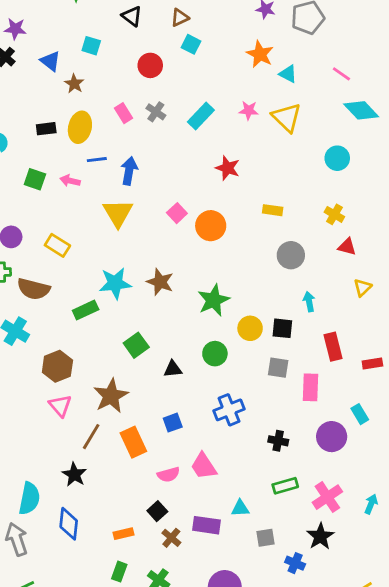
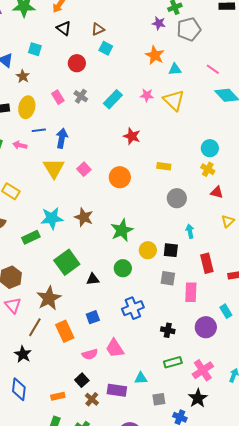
cyan triangle: (288, 74) -> (175, 69), turned -32
cyan circle: (337, 158) -> (210, 148), moved
pink square: (177, 213) -> (84, 169), moved
green square: (136, 345) -> (67, 262), size x1.4

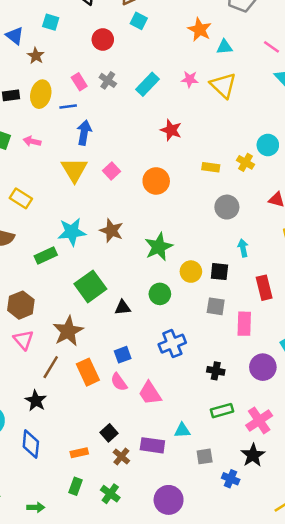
blue line: (39, 130) -> (68, 107), moved
yellow cross: (208, 169) -> (245, 162), moved
pink semicircle: (90, 354) -> (119, 382), moved, turned 70

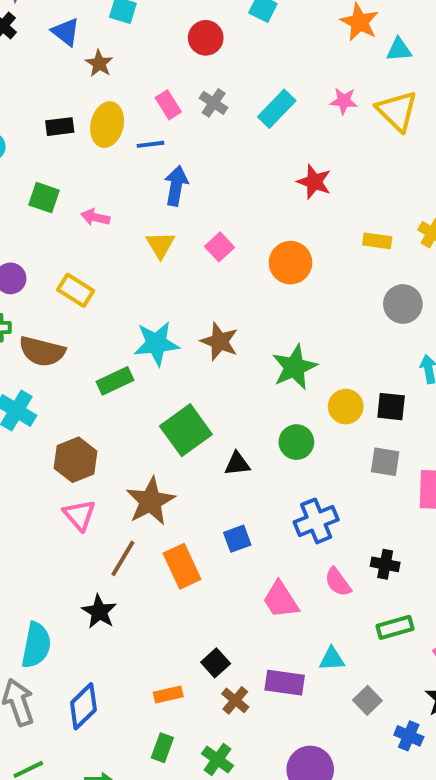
pink arrow: (32, 141) -> (95, 217), moved
yellow triangle: (74, 170) -> (160, 245), size x0.7
pink semicircle: (119, 382) -> (338, 582), moved
blue diamond: (31, 444) -> (83, 706), moved, turned 40
gray square: (205, 456) -> (367, 700), turned -35

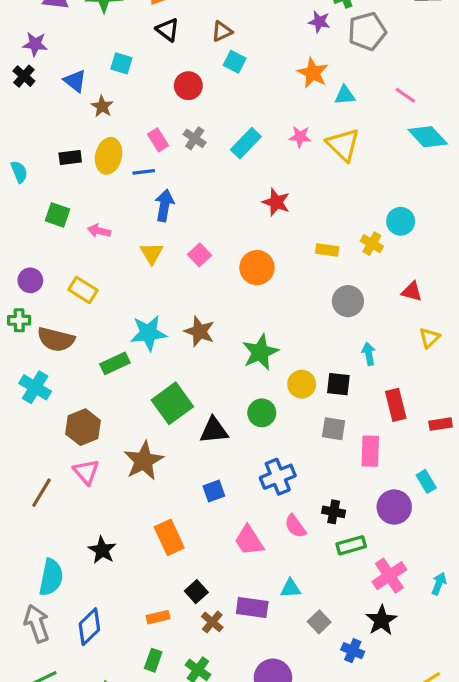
black triangle: (237, 464) -> (214, 430), size x1.4
brown line: (123, 558) -> (41, 493), moved
orange rectangle: (182, 566) -> (169, 537), moved
green rectangle: (395, 627) -> (351, 545), moved

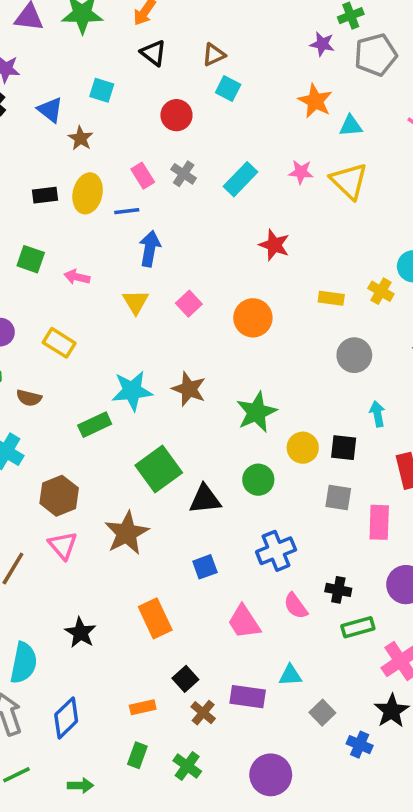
brown semicircle: (56, 339) -> (29, 398), size x0.6

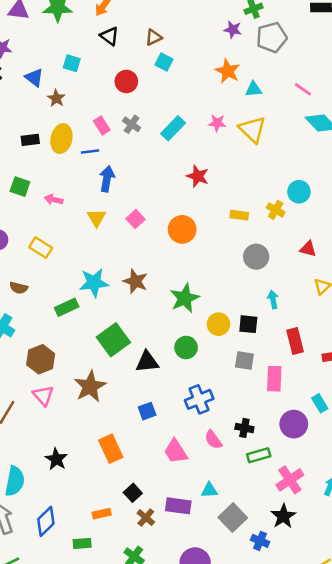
gray square: (322, 713) -> (233, 518), size x1.5
green rectangle: (137, 755) -> (82, 543), moved, turned 66

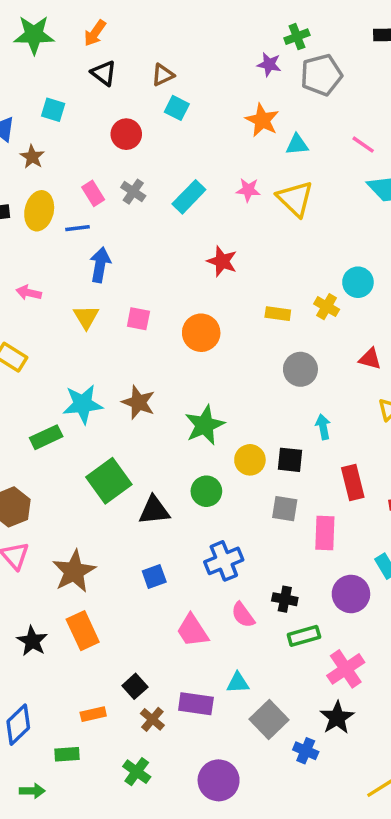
pink square: (135, 219) -> (138, 319), turned -36
brown star: (90, 386) -> (74, 571), moved
orange rectangle: (111, 449) -> (83, 631), moved

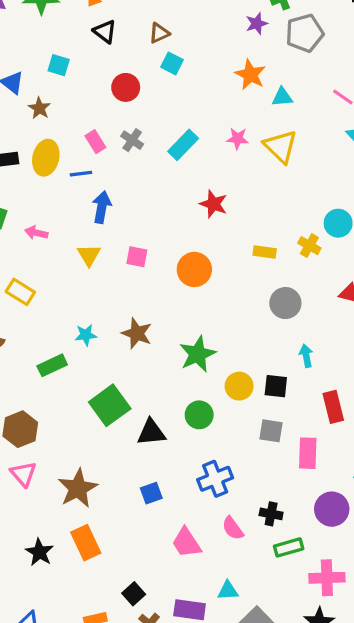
purple star: (269, 64) -> (257, 24), turned -30
cyan star: (83, 404) -> (86, 335), size x0.6
pink cross: (346, 669) -> (327, 578), turned 32

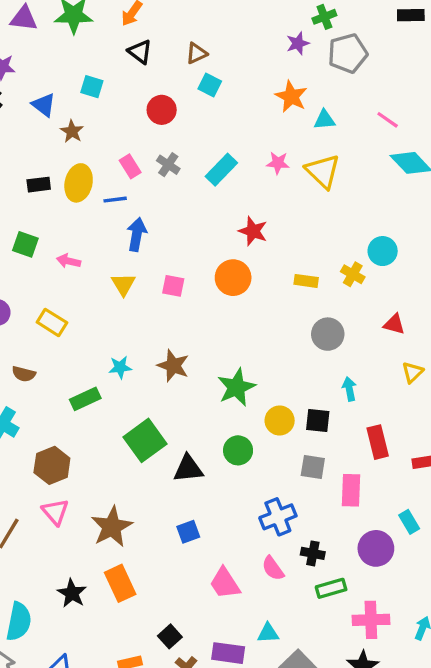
orange circle: (194, 269) -> (233, 278), moved
blue cross: (215, 479) -> (278, 517), moved

